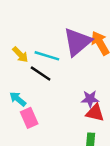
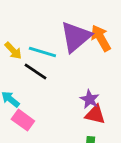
purple star: (90, 99) -> (90, 99), turned 30
pink rectangle: (29, 118) -> (23, 120), turned -30

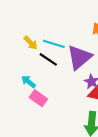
purple triangle: (76, 37) -> (79, 57), moved

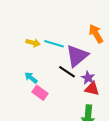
yellow arrow: (31, 43) -> (33, 43), turned -32
black line: (48, 59) -> (67, 72), moved

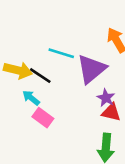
yellow arrow: (33, 43) -> (18, 70), moved, size x1.5
black line: (67, 72) -> (40, 76), moved

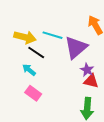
yellow arrow: (18, 70) -> (25, 37), moved
pink rectangle: (43, 118) -> (33, 93), moved

